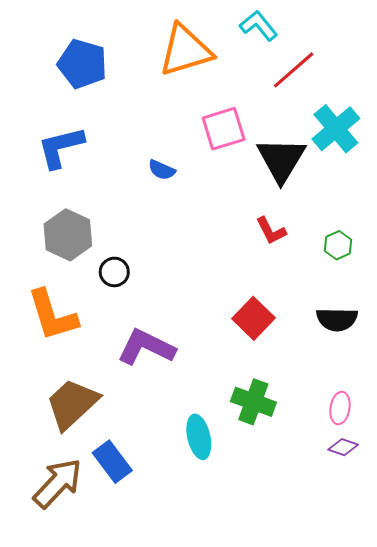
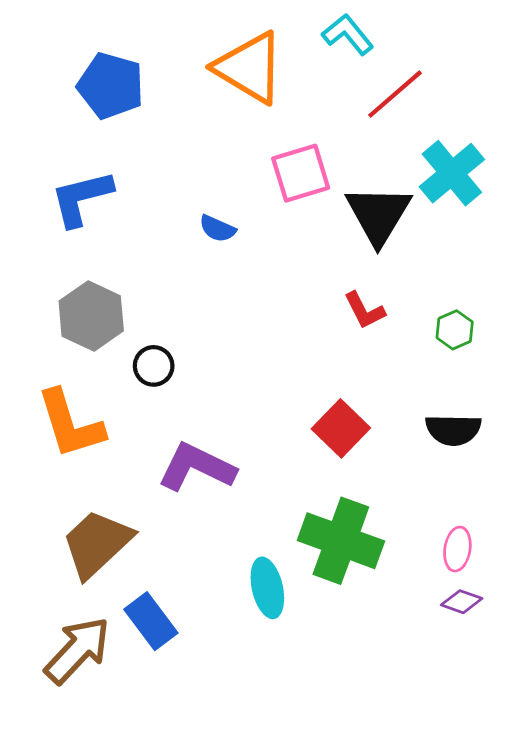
orange triangle: (185, 50) -> (249, 68), turned 48
green cross: (253, 402) -> (341, 541), size x1.4

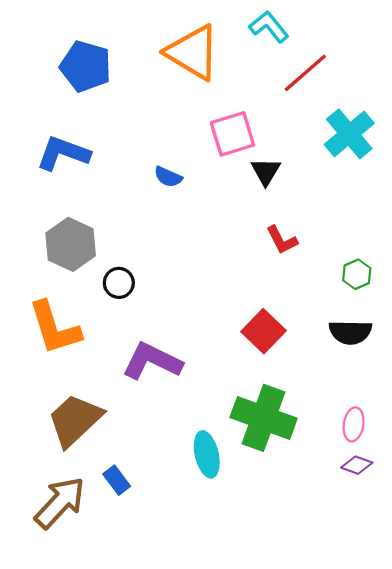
blue L-shape: (81, 198) -> (63, 153), turned 34
black triangle: (378, 215) -> (266, 171), moved, size x0.6
green hexagon: (455, 330) -> (357, 274), moved
blue rectangle: (151, 621) -> (117, 480), size x0.7

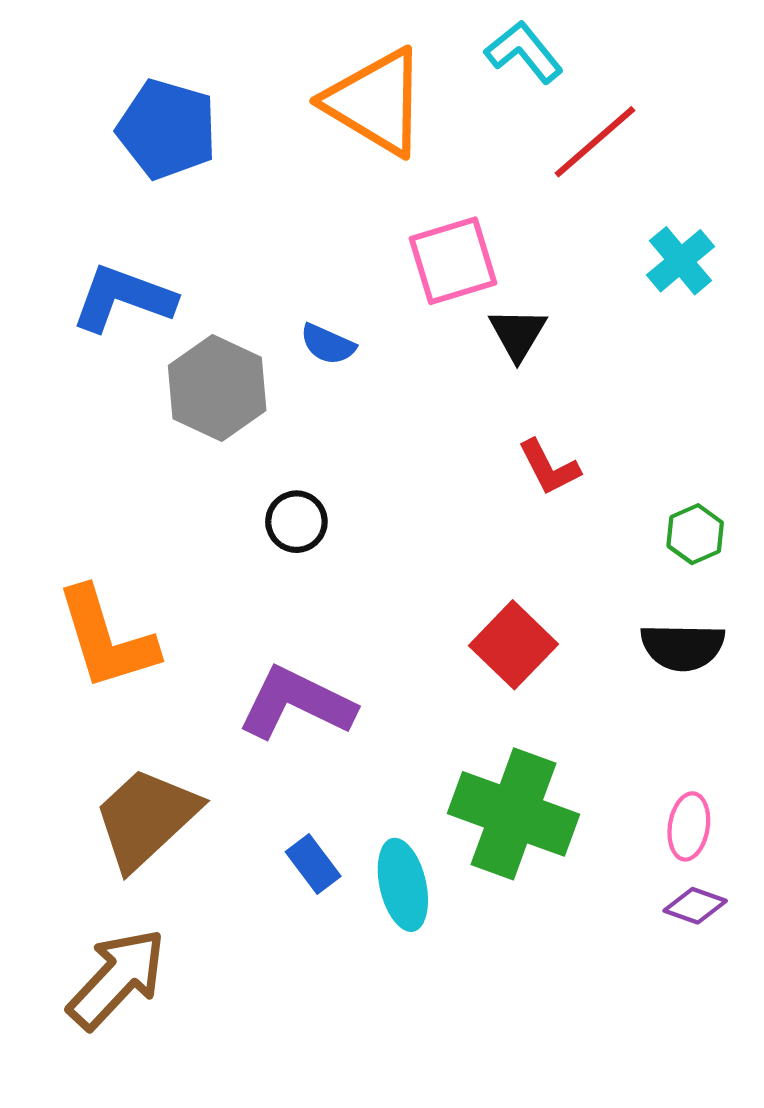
cyan cross: (349, 134) -> (680, 261), size x0.7
gray hexagon: (71, 244) -> (217, 388), moved
black circle: (119, 283) -> (296, 522), moved
blue rectangle: (117, 480) -> (313, 864), moved

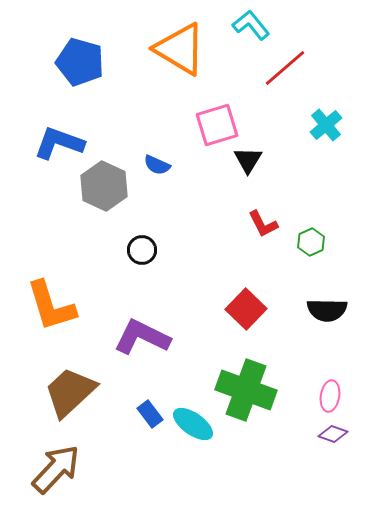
green hexagon: (695, 534) -> (311, 242), moved
cyan ellipse: (403, 885) -> (193, 424), turned -42

